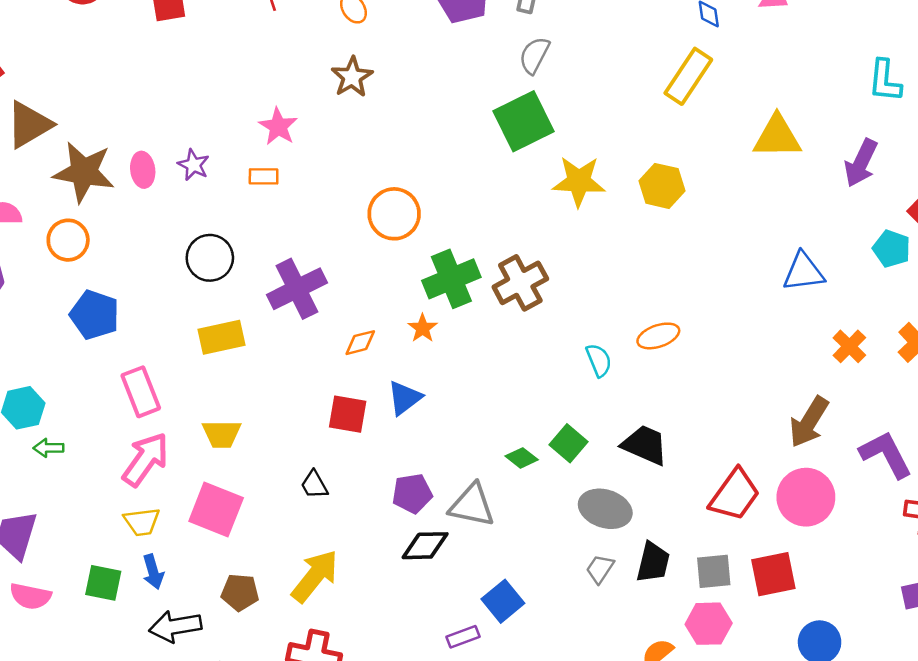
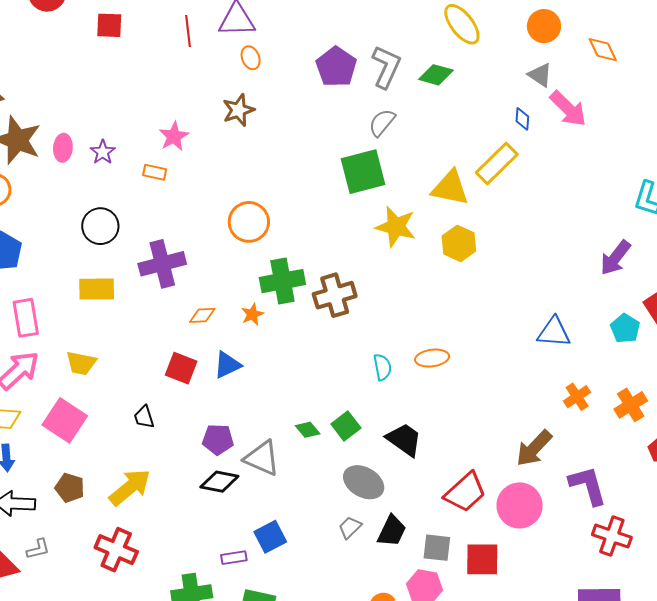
yellow triangle: (777, 137) -> (450, 188), moved

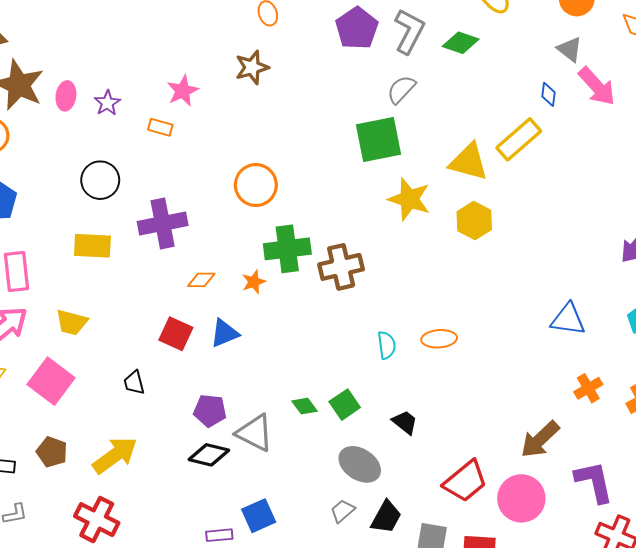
black trapezoid: (404, 440) -> (405, 422), size x0.7

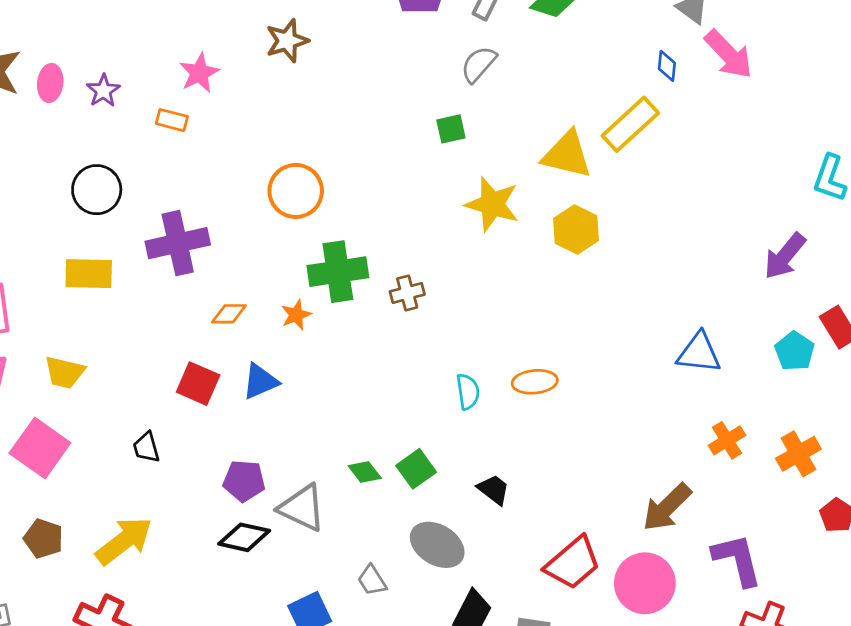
green square: (378, 139) -> (451, 129), size x0.5
brown cross: (341, 267) -> (407, 293), size x0.6
gray trapezoid: (343, 511) -> (372, 580), moved, turned -80

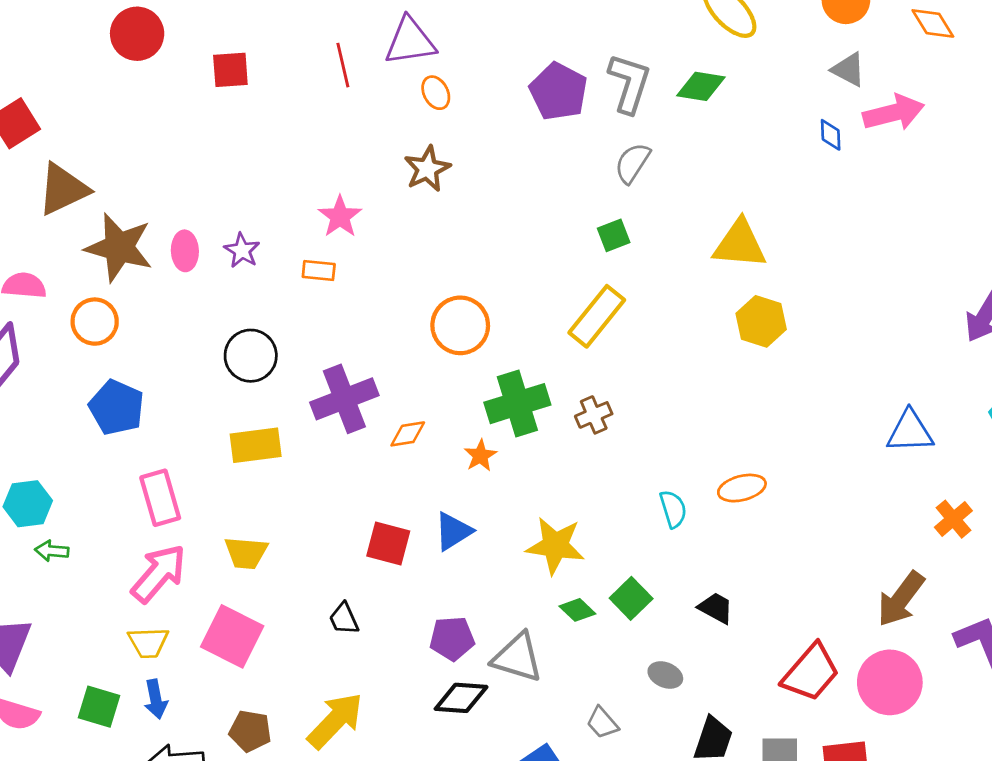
pink arrow: (729, 54) -> (894, 113), turned -52
yellow rectangle: (630, 124) -> (597, 316), moved
yellow star: (492, 204) -> (555, 546), moved
orange diamond: (229, 314) -> (408, 434), moved
gray ellipse: (437, 545) -> (665, 675), size x0.6

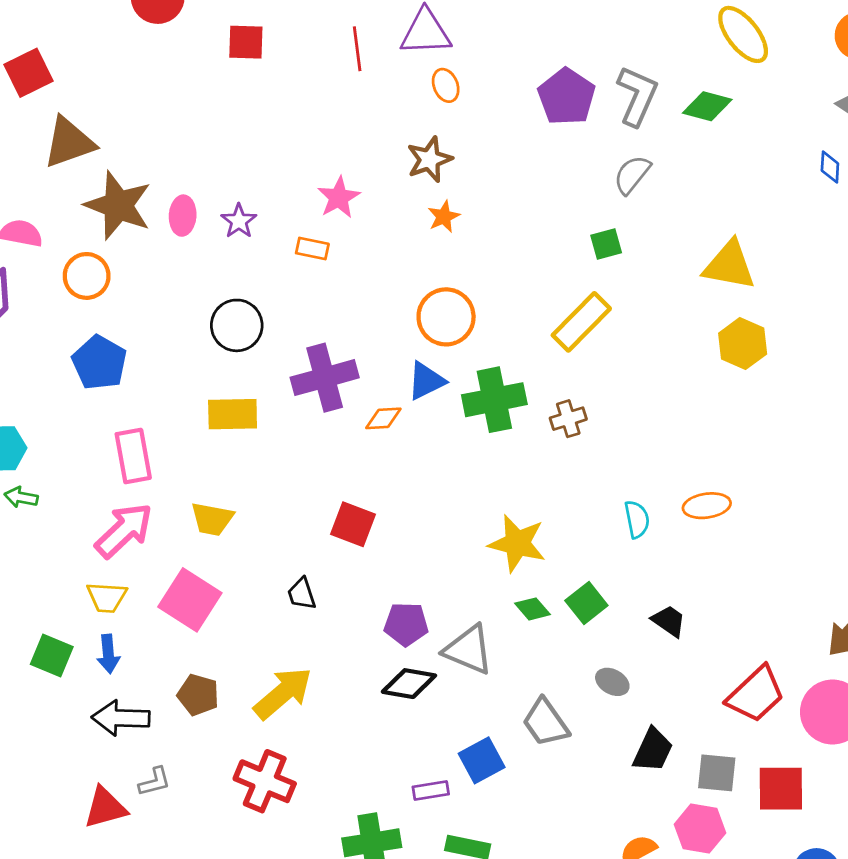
orange star: (480, 456) -> (444, 217), moved
blue triangle: (453, 531) -> (426, 381), moved
gray trapezoid: (602, 723) -> (545, 722), size x1.5

